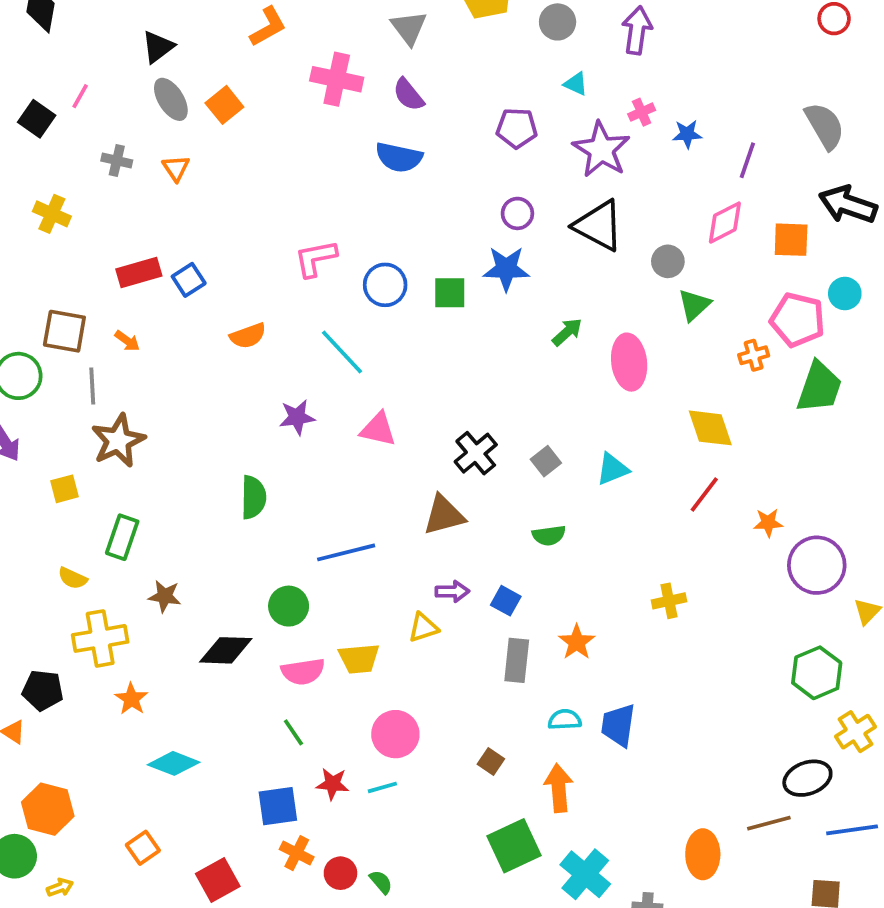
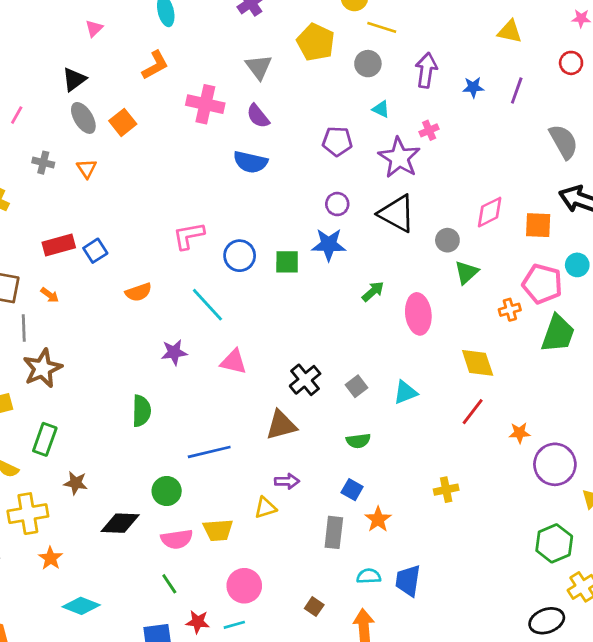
blue star: (687, 134) -> (473, 87), moved
purple line: (747, 160) -> (517, 91), moved
blue square: (506, 601) -> (352, 490), moved

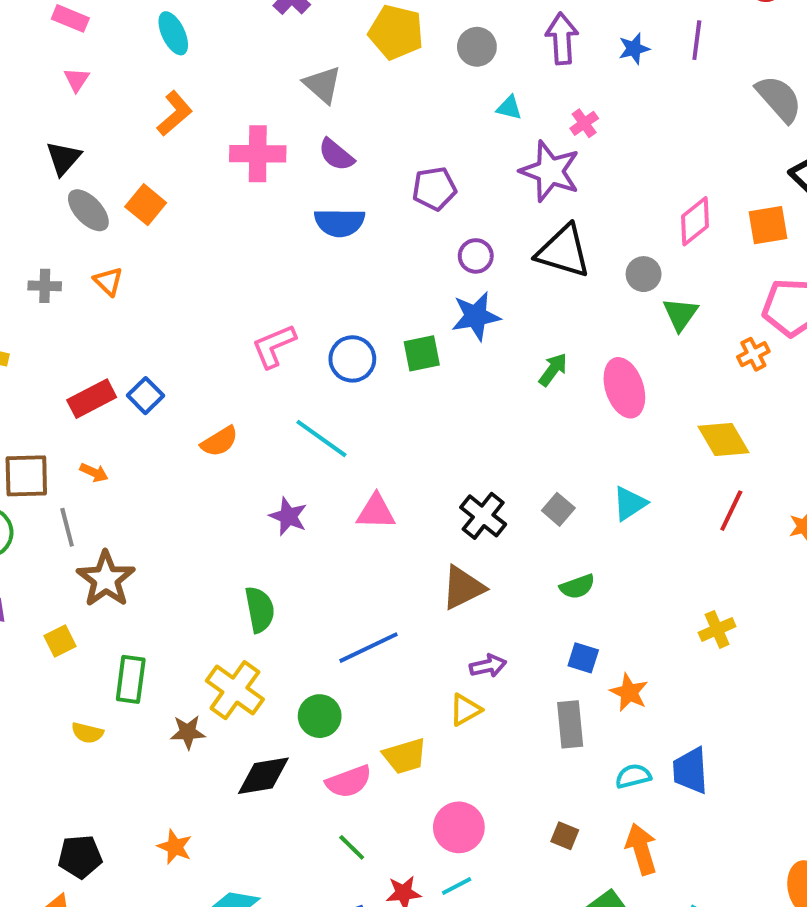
purple pentagon: (337, 141) -> (434, 189), moved
purple star: (174, 352) -> (288, 516), turned -30
yellow cross: (28, 514) -> (235, 690), moved, turned -33

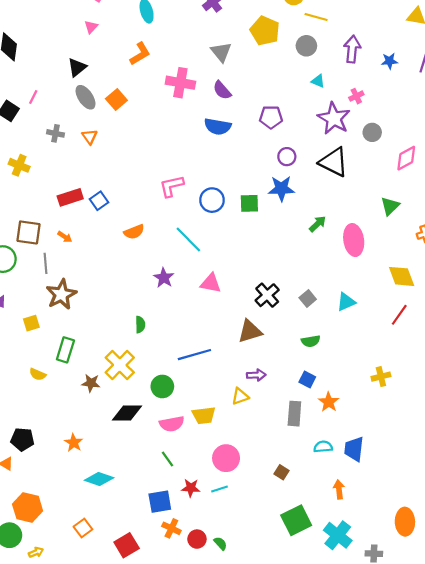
gray circle: (644, 274) -> (372, 132), moved
green semicircle: (260, 610) -> (140, 325), size x0.7
orange arrow: (641, 849) -> (339, 489), moved, size x0.7

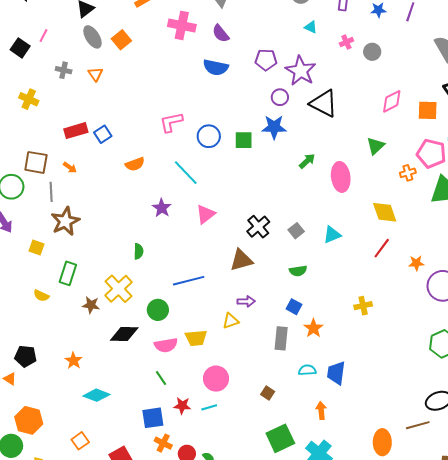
purple star: (334, 118) -> (301, 71), moved
gray circle: (372, 132) -> (372, 52), moved
pink triangle: (211, 283) -> (206, 214), turned -50
yellow square: (31, 323) -> (37, 247), turned 35

